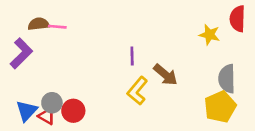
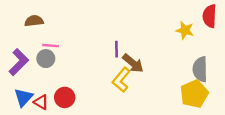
pink line: (57, 27) -> (51, 46), moved
purple L-shape: (21, 53) -> (19, 62), moved
brown arrow: (165, 75) -> (133, 63), moved
gray circle: (52, 103) -> (46, 59), moved

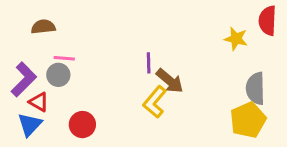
red triangle: (41, 102) -> (39, 102), moved

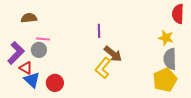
yellow star: (236, 39) -> (166, 38), moved
purple line: (149, 63) -> (99, 31), moved
blue triangle: (30, 125) -> (32, 80), moved, turned -30

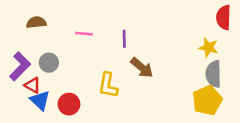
pink line: (43, 39) -> (84, 34), moved
yellow L-shape: (103, 68) -> (108, 85), moved, turned -30

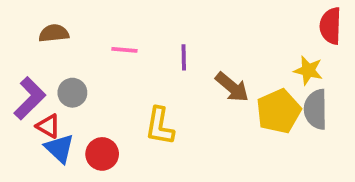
brown arrow: (142, 68) -> (232, 87), moved
yellow pentagon: (207, 100) -> (279, 111), moved

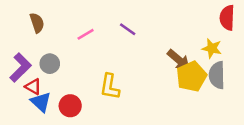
brown semicircle: (54, 33) -> (37, 23), turned 78
pink line: (124, 50) -> (86, 34), turned -36
purple line: (184, 57) -> (128, 29), moved, turned -54
brown arrow: (232, 87) -> (179, 60), moved

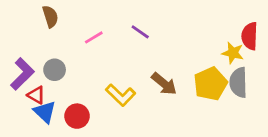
red semicircle: (227, 18) -> (250, 36), moved
brown semicircle: (37, 23) -> (50, 16), moved
brown arrow: (179, 60) -> (164, 84), moved
yellow L-shape: (110, 87) -> (121, 95), turned -56

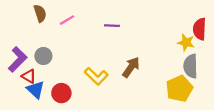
purple line: (140, 32) -> (112, 26), turned -32
pink line: (94, 37) -> (67, 20), moved
brown arrow: (164, 84) -> (131, 67), turned -95
yellow pentagon: (210, 84) -> (179, 89), moved

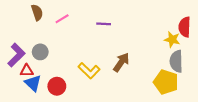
red triangle: (29, 76) -> (27, 71), turned -32
yellow pentagon: (179, 89) -> (166, 82), turned -30

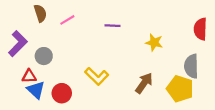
yellow star: (172, 39) -> (154, 42), moved
purple L-shape: (16, 55) -> (18, 44), moved
brown arrow: (121, 62) -> (144, 83), moved

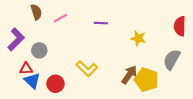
gray semicircle: (191, 66) -> (172, 60), turned 30
yellow pentagon: (180, 89) -> (146, 80), moved

